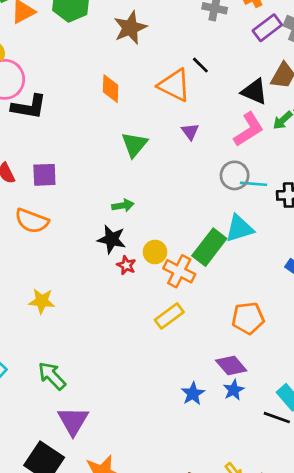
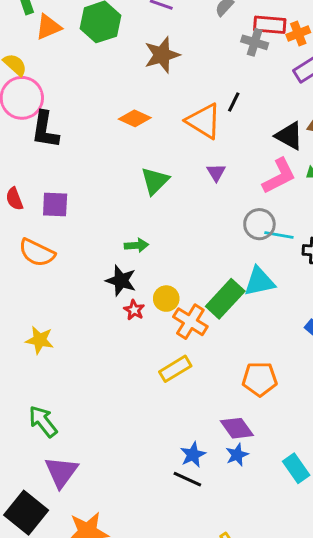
black line: (200, 65) -> (234, 102), turned 66
orange diamond: (111, 89) -> (135, 118), turned -72
black L-shape: (29, 107) -> (45, 130), turned 84
black line: (277, 418) -> (187, 479), moved

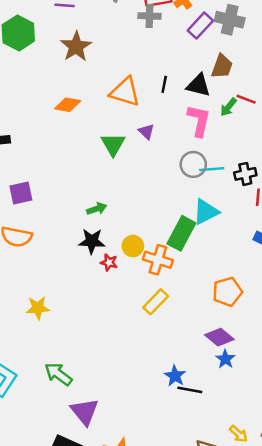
black line: (234, 102) -> (164, 84), moved
pink L-shape: (279, 176) -> (199, 121), turned -36
green triangle: (155, 181) -> (113, 144), moved
blue star: (193, 455) -> (175, 376), moved

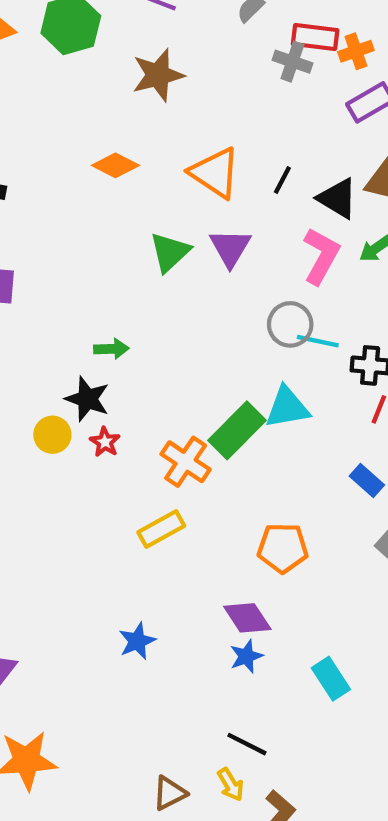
purple triangle: (146, 131) -> (230, 248), size x1.5
yellow circle: (133, 246) -> (52, 435), moved
blue star: (175, 376) -> (137, 641), moved
black line: (190, 390) -> (247, 744), moved

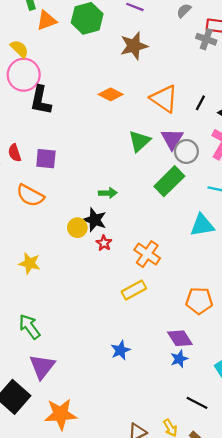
gray circle: (290, 324) -> (186, 151), moved
green rectangle: (237, 430) -> (169, 181), moved
yellow circle: (52, 435) -> (77, 228), moved
black line: (247, 744) -> (197, 403), moved

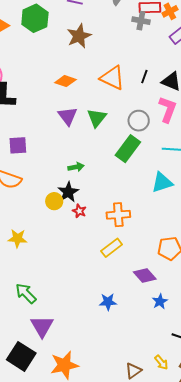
purple triangle: (172, 139) -> (68, 116), moved
black star: (95, 220) -> (68, 192), turned 30
orange cross: (147, 254) -> (118, 215), turned -30
purple diamond: (180, 338) -> (145, 276), moved
blue star: (121, 350) -> (108, 302), turned 30

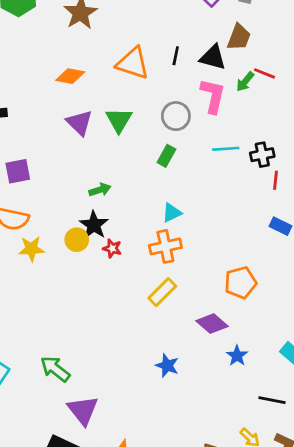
green rectangle: (128, 149) -> (166, 156), size x0.6
cyan triangle: (162, 182) -> (172, 213), moved, size x0.7
yellow star: (17, 238) -> (31, 249), moved
blue star: (108, 302) -> (167, 366), turned 30

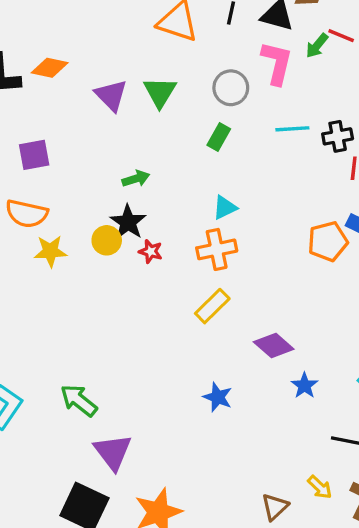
orange diamond: (70, 76) -> (50, 68), moved
orange pentagon: (240, 283) -> (328, 241), moved

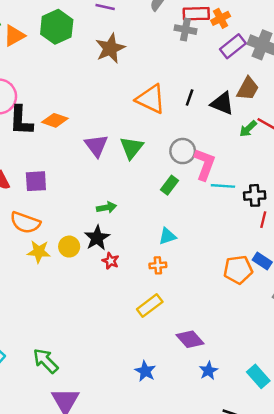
pink L-shape: (277, 63) -> (205, 164), moved
yellow circle: (107, 240) -> (69, 247), moved
orange cross: (217, 249) -> (158, 265), size x0.6

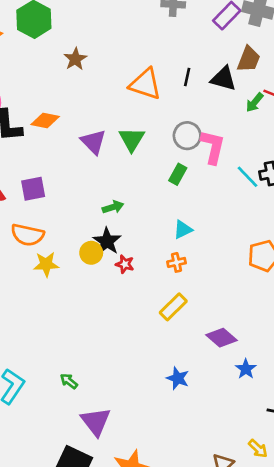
brown star: (110, 48) -> (75, 59), moved, size x0.7
cyan line: (223, 186) -> (247, 177), moved, turned 50
yellow circle: (69, 247) -> (91, 253), moved
green arrow: (46, 361) -> (69, 381), size x0.6

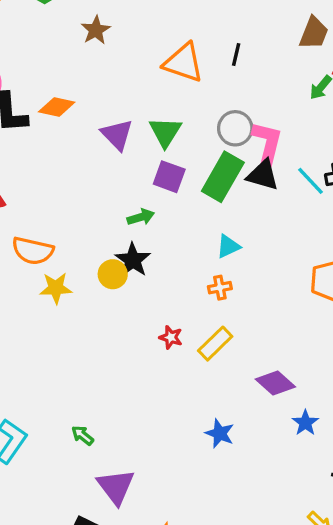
black triangle: (223, 79) -> (263, 175), moved
green rectangle: (178, 174) -> (223, 177), size x1.8
purple square: (33, 189) -> (169, 177), moved, turned 30
red star: (125, 264) -> (171, 337), moved

